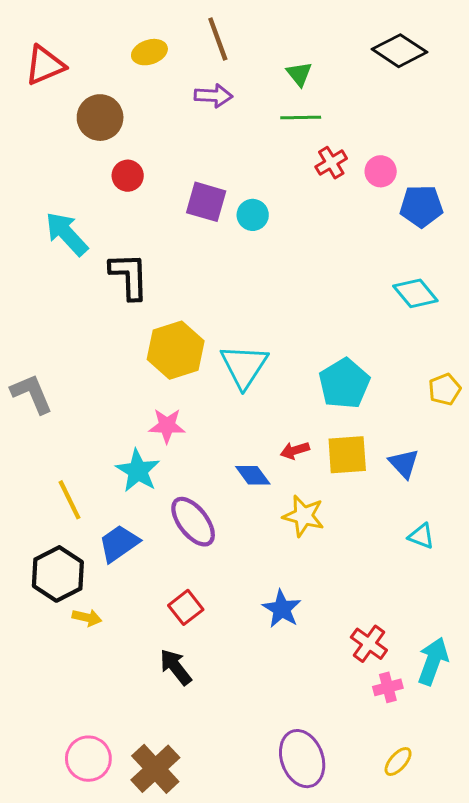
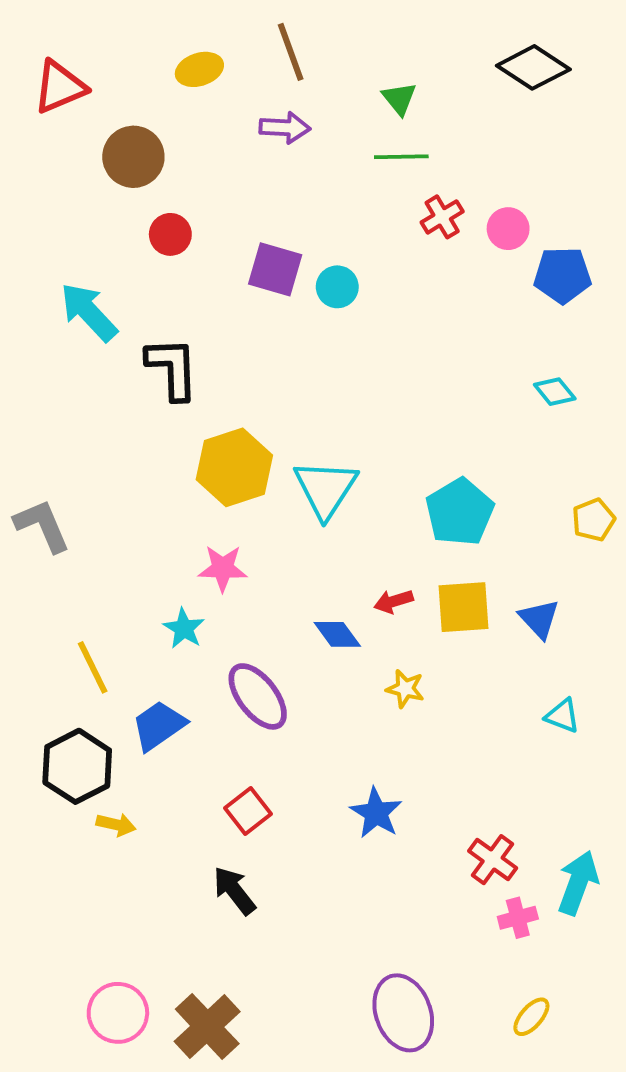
cyan diamond: (415, 293) -> (555, 392), size x0.7
cyan star: (138, 471) -> (184, 629), size x0.7
yellow star: (304, 516) -> (405, 689), size x0.7

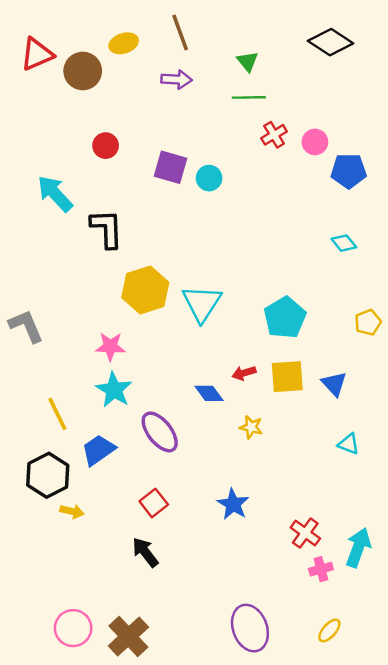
brown circle: (133, 157) -> (83, 71), moved
pink star: (223, 568) -> (110, 347), moved
cyan star: (184, 629) -> (114, 390), size x1.4

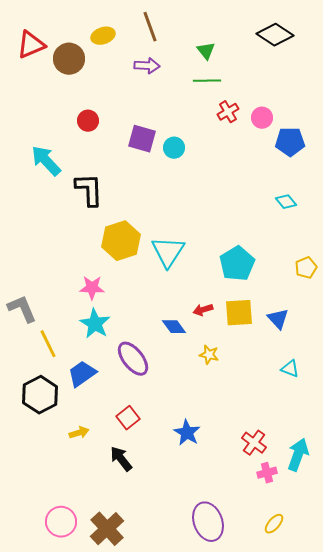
gray L-shape: (26, 326) -> (22, 309), moved
blue star: (233, 504) -> (187, 433), moved
yellow arrow: (72, 511) -> (79, 433), moved, turned -30

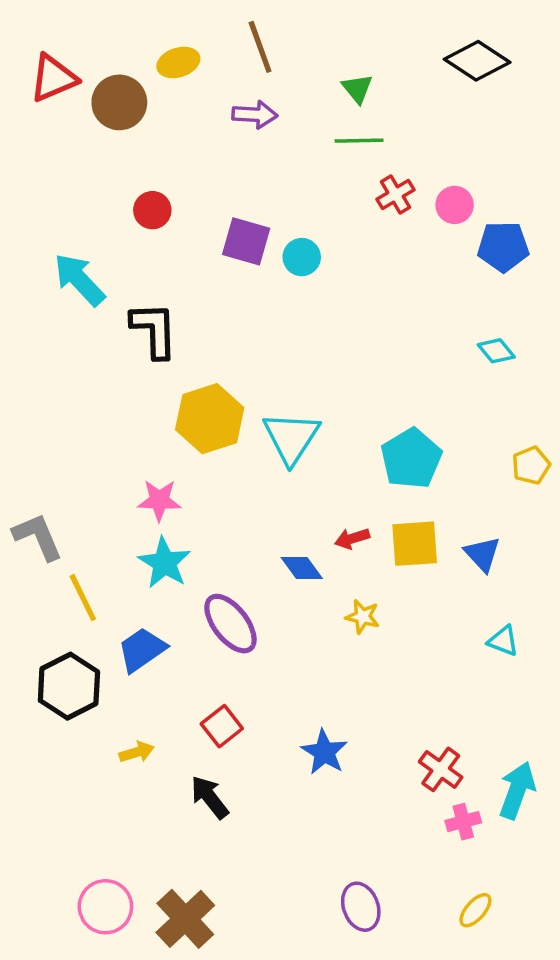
purple ellipse: (208, 522) -> (361, 907), size x0.7

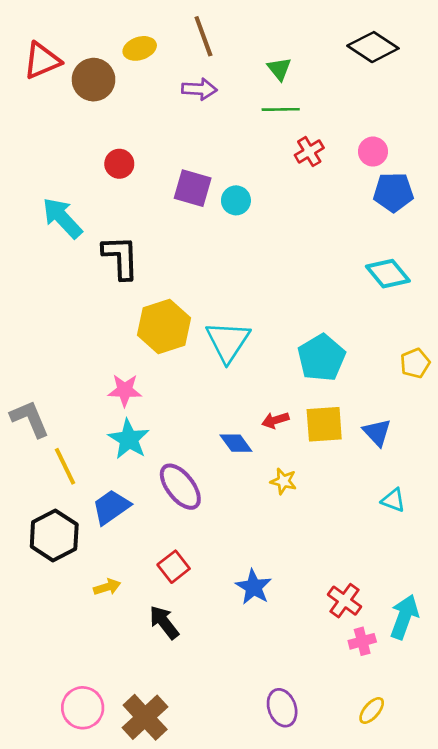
pink circle: (455, 205) -> (373, 152), moved
cyan diamond: (496, 351) -> (388, 274), size x1.5

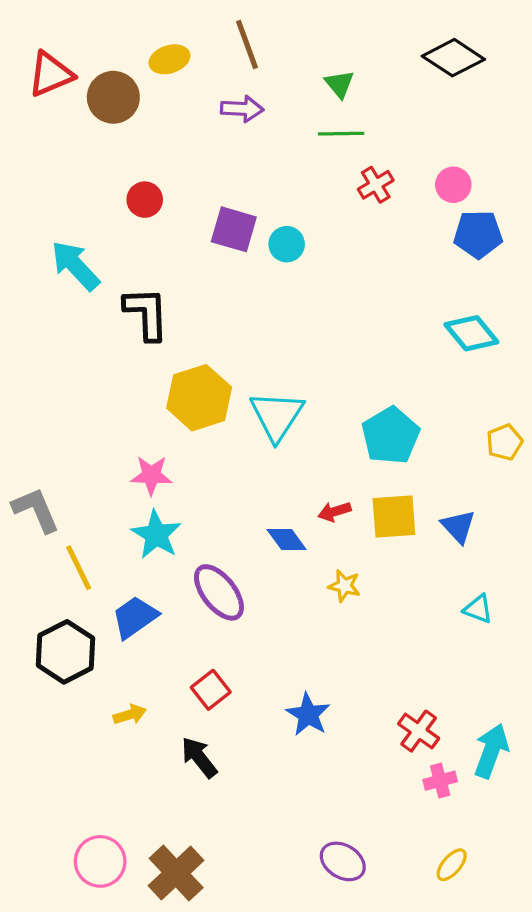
purple ellipse: (282, 708) -> (343, 861), turned -39

